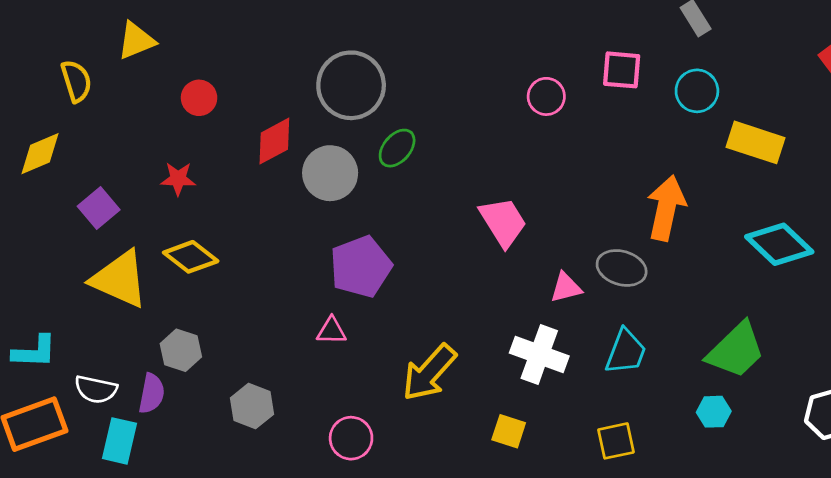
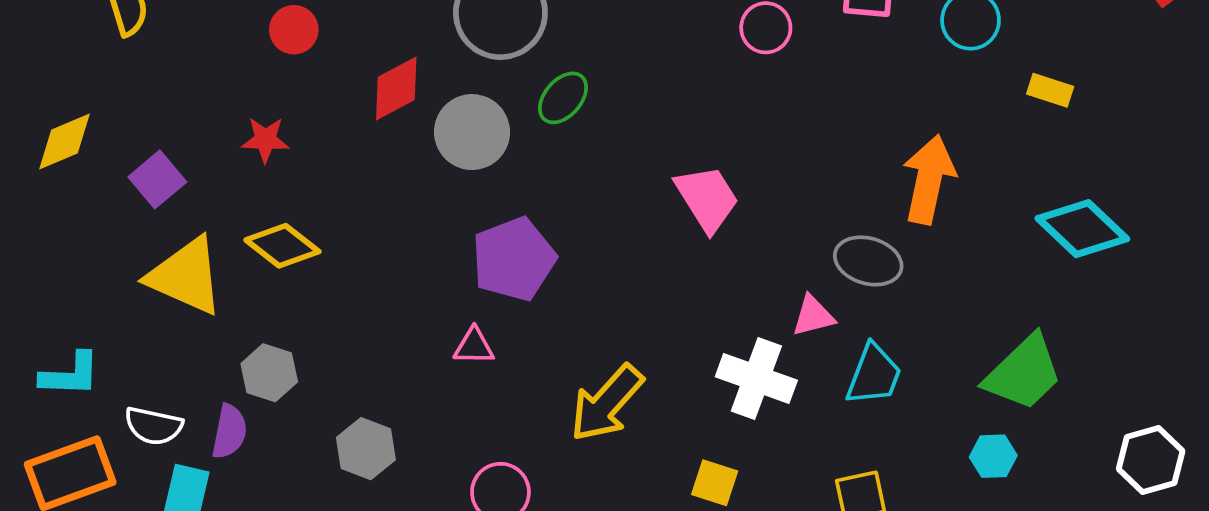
yellow rectangle: (755, 142) -> (1050, 90), size x0.6
yellow diamond: (40, 154) -> (64, 142), moved
pink triangle: (566, 288) -> (813, 316), moved

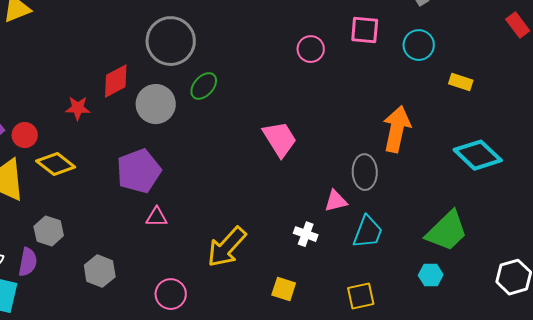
red circle: (294, 30) -> (25, 135), moved
red star: (265, 140) -> (78, 108), moved
purple pentagon: (514, 259) -> (139, 171), moved
gray ellipse: (868, 261) -> (365, 172), turned 72
white cross: (756, 378) -> (306, 234), size x0.6

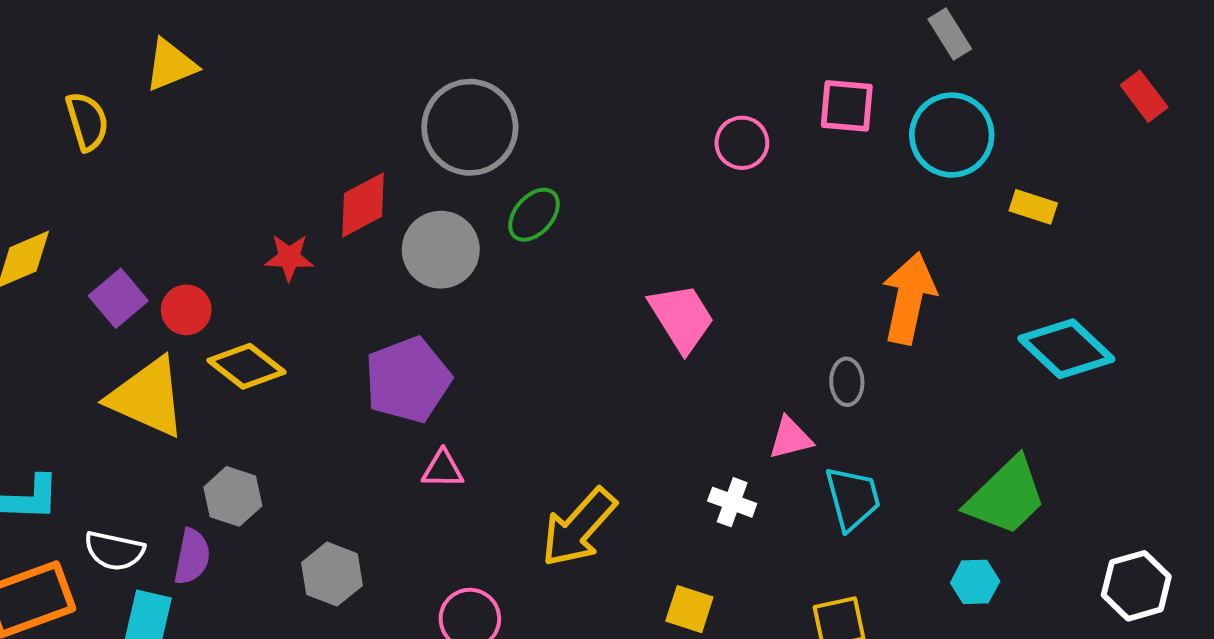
cyan circle: (419, 45) -> (952, 135), size x1.4
gray ellipse: (365, 172) -> (847, 382), size x0.7
cyan trapezoid: (368, 232) -> (853, 498), turned -36

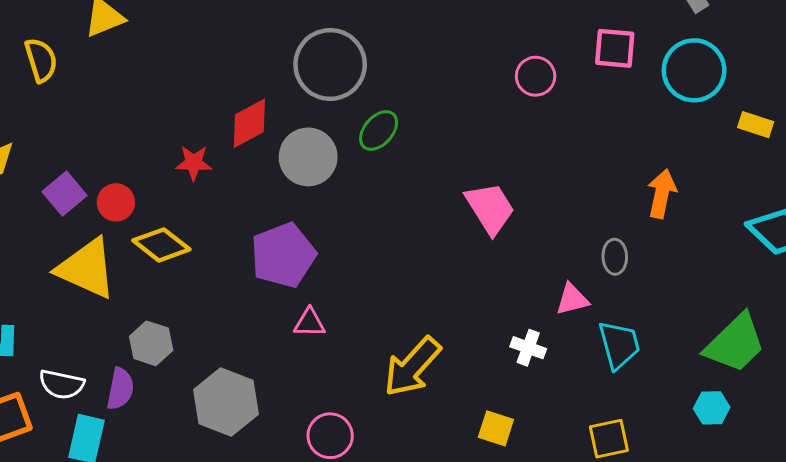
orange arrow: (909, 298) -> (662, 194), size x0.7
gray hexagon: (332, 574) -> (226, 402), size x1.4

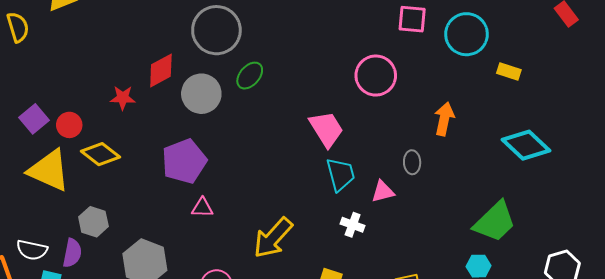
pink circle: (536, 76) -> (376, 76), moved, size x1.5
cyan trapezoid: (619, 345) -> (340, 174), moved

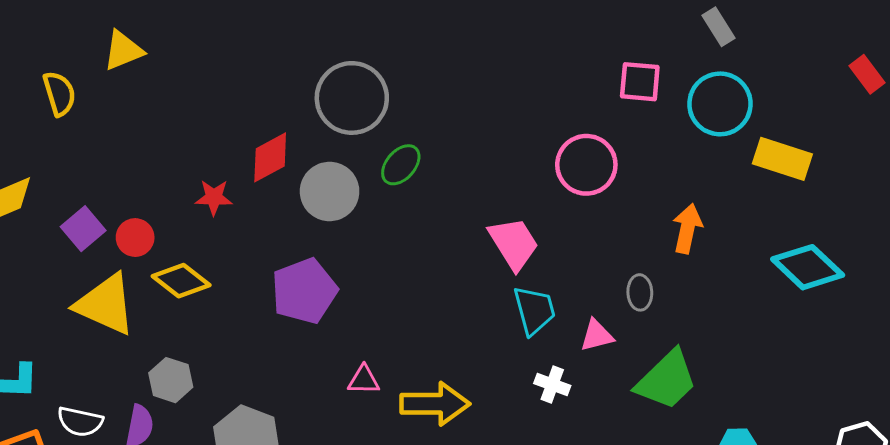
yellow rectangle: (509, 71) -> (782, 159), size x1.6
pink triangle: (202, 208) -> (364, 380), moved
green trapezoid: (495, 222) -> (667, 380), moved
yellow arrow: (273, 238) -> (435, 404), turned -132

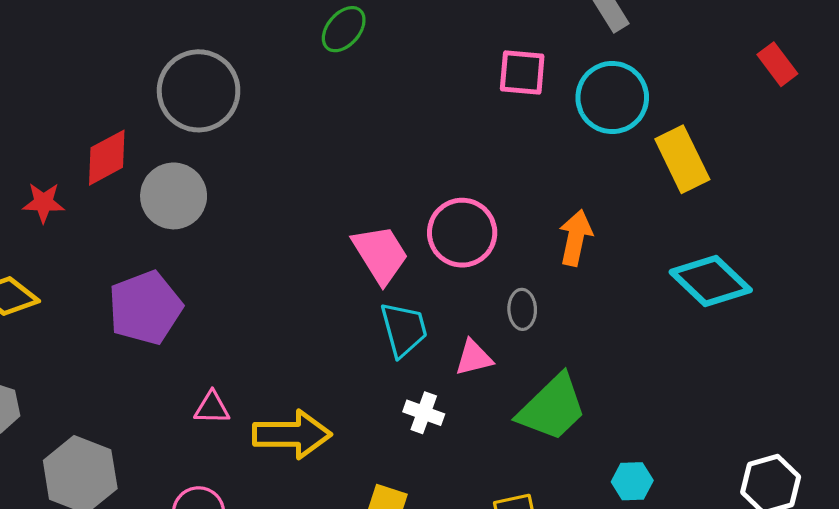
yellow rectangle: (782, 159) -> (682, 159), turned 46
green ellipse: (401, 165) -> (344, 29), moved
pink circle: (586, 165) -> (462, 233), moved

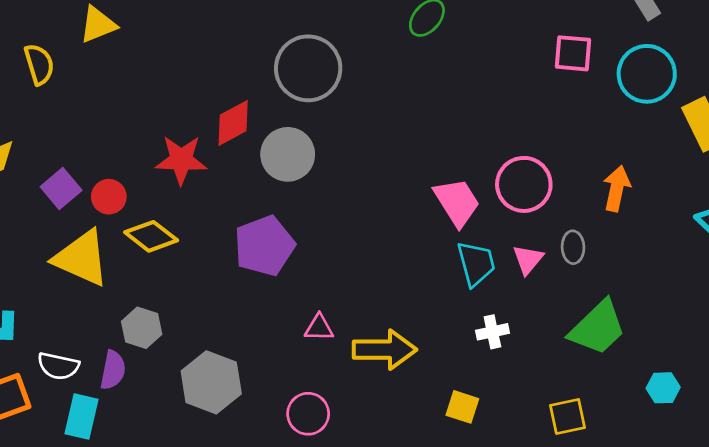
red star: (43, 203) -> (181, 160), size x1.5
pink triangle: (474, 358) -> (528, 259), moved, turned -36
white cross: (424, 413) -> (492, 332), turned -32

